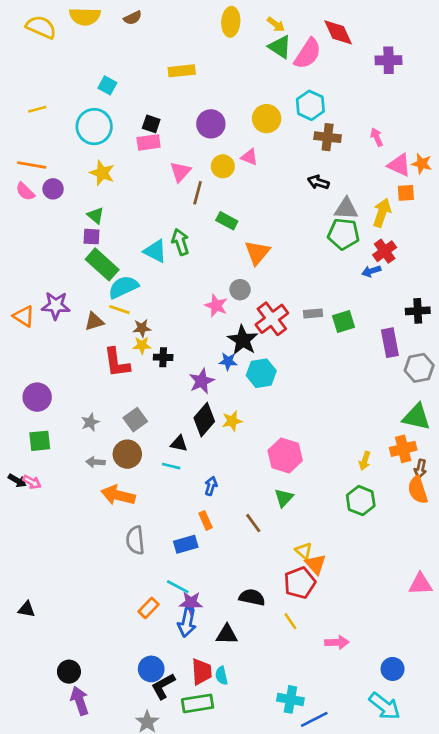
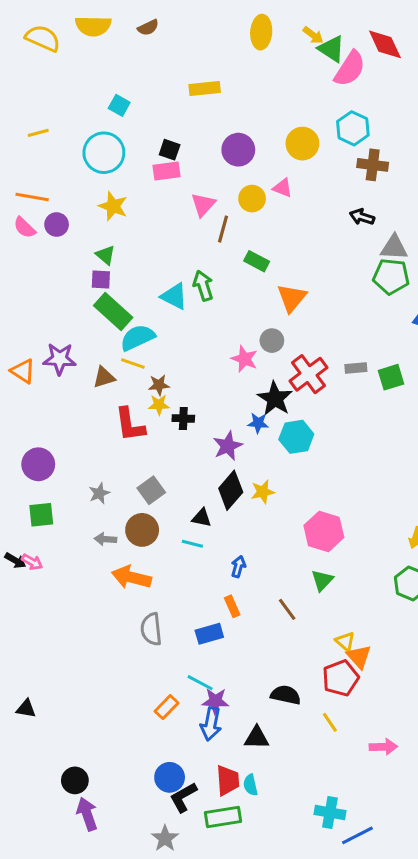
green triangle: (280, 47) -> (331, 49), moved

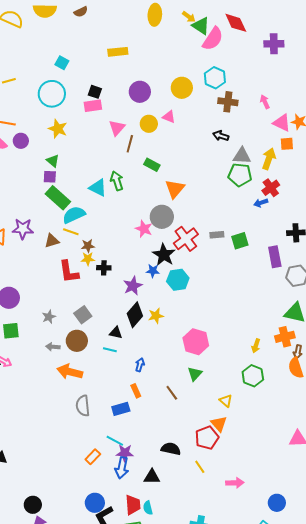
gray circle: (272, 341) -> (162, 217), size x1.5
yellow triangle: (345, 641) -> (226, 401), moved

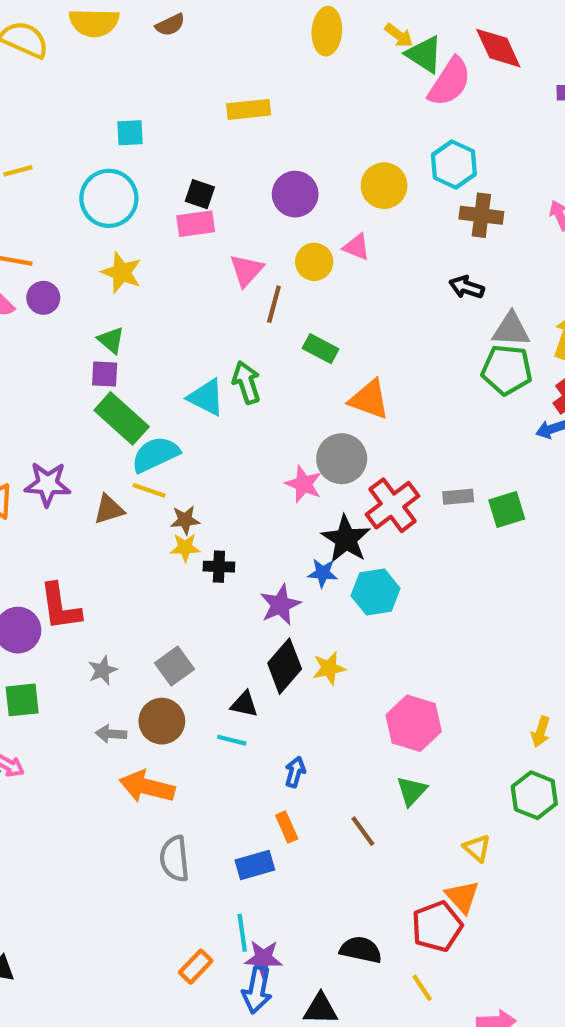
cyan square: (62, 63) -> (130, 133), turned -32
orange triangle: (175, 189) -> (369, 399), turned -50
red L-shape: (69, 272) -> (60, 607), moved
cyan line: (115, 441) -> (242, 933), turned 54

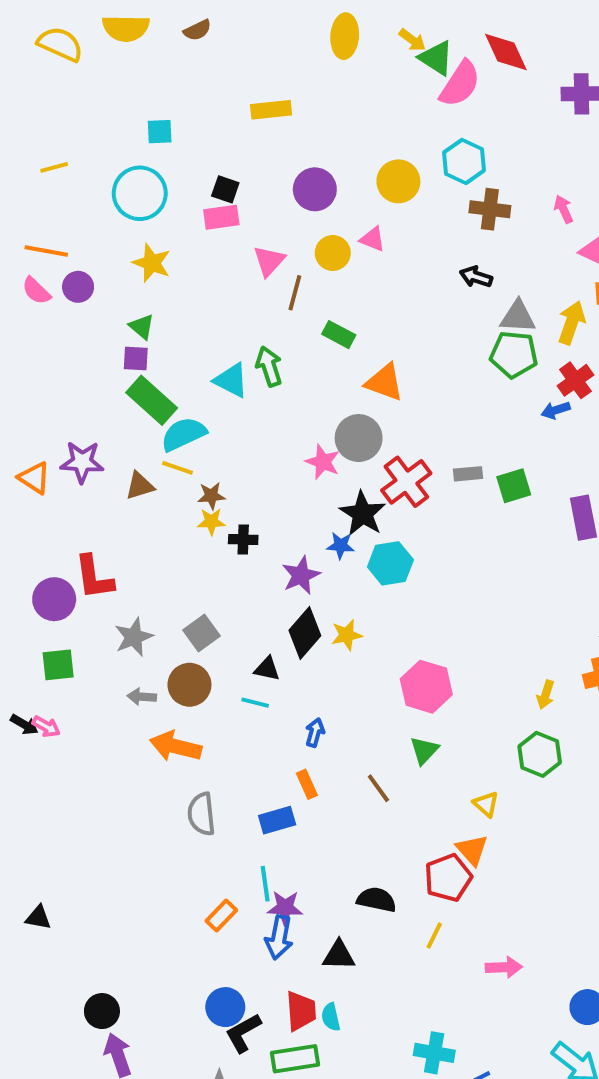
gray star: (103, 670) -> (134, 637), size x1.4
yellow line: (422, 988) -> (434, 935), turned 60

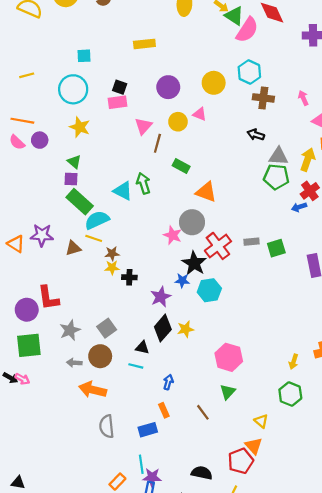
green square: (58, 665) -> (29, 345), size x1.4

